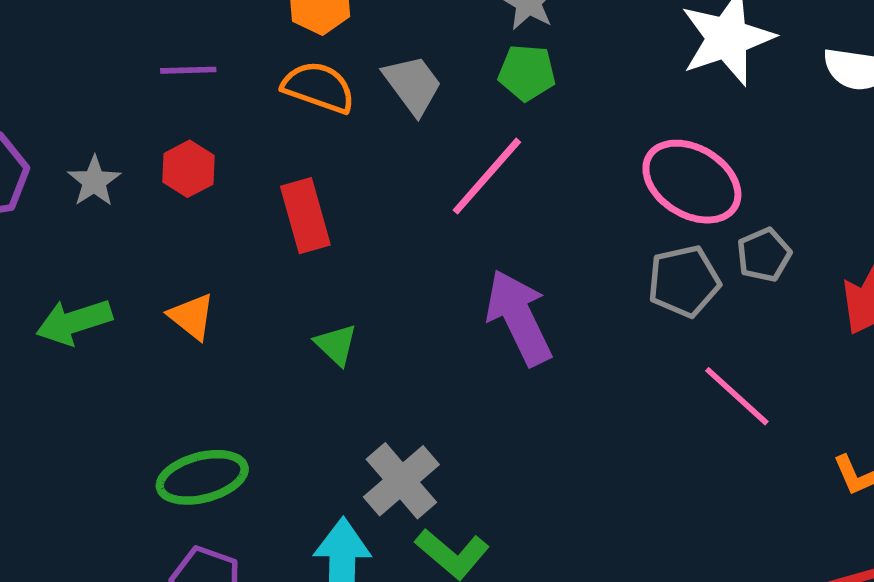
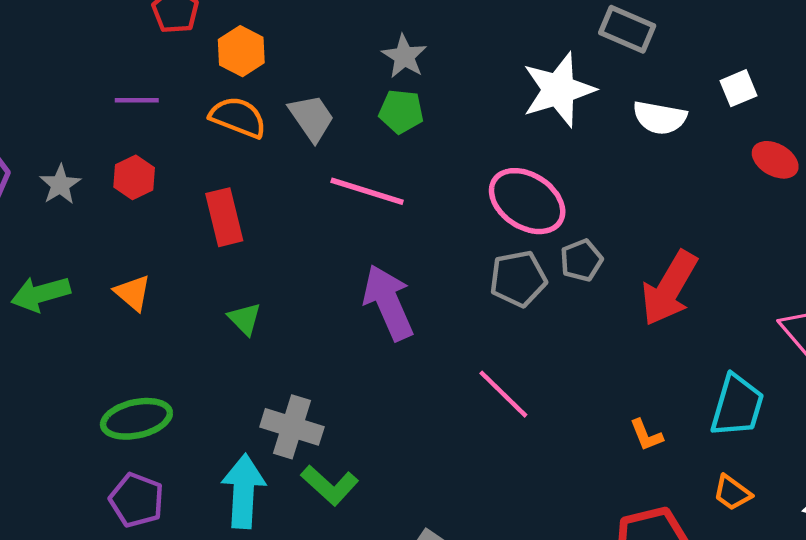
pink line: (487, 176) -> (367, 191), turned 64
pink line: (737, 396) -> (503, 394), moved
gray cross: (401, 481) -> (292, 427), turned -34

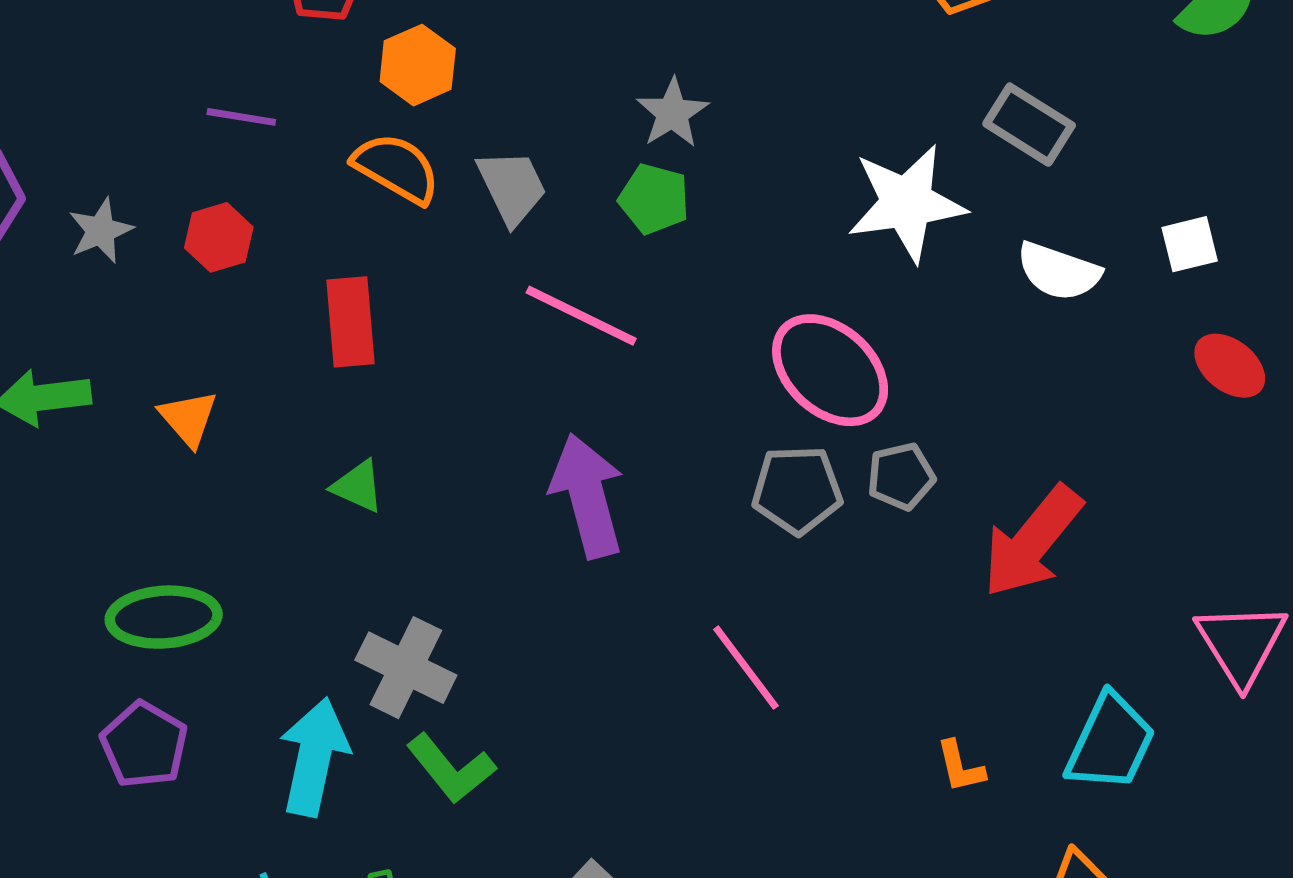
green triangle: (245, 319) -> (358, 486), turned -30

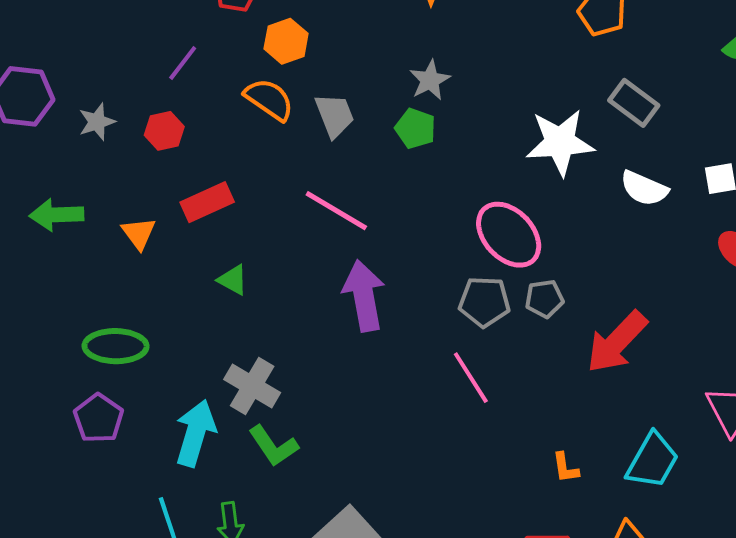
purple line: (241, 117) -> (183, 63), turned -66
pink line: (581, 316) -> (336, 211), moved
red rectangle: (350, 322) -> (207, 202), moved, turned 66
pink line: (746, 668) -> (471, 378), moved

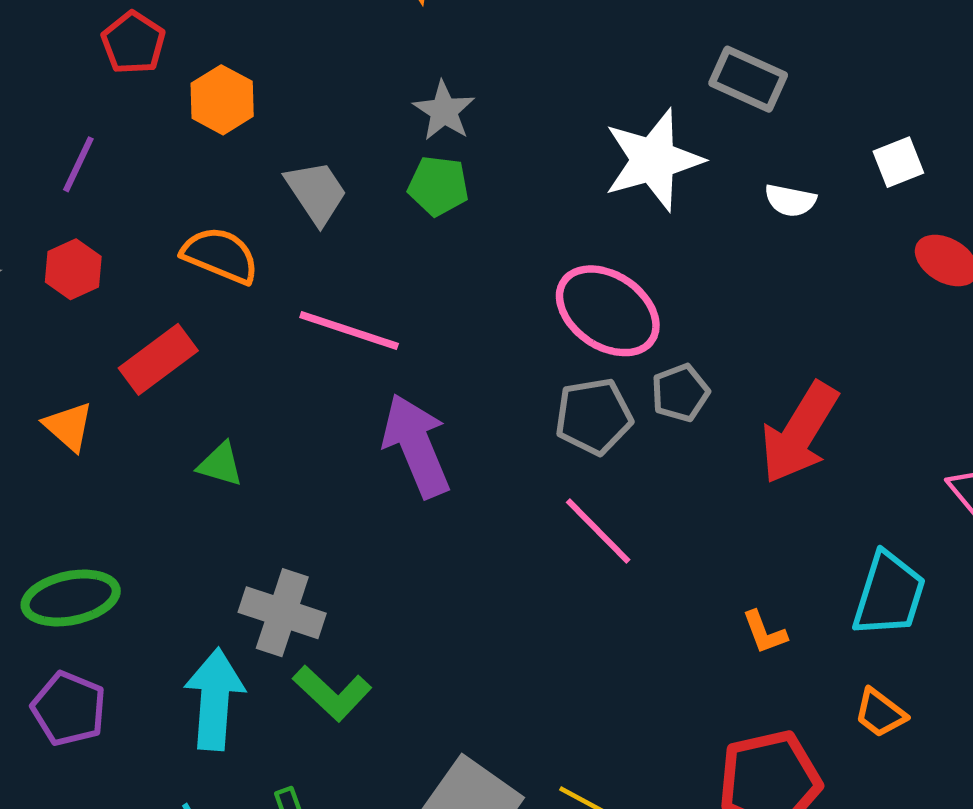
orange semicircle: (269, 99) -> (220, 255), moved
white semicircle: (644, 188) -> (790, 200), size x0.7

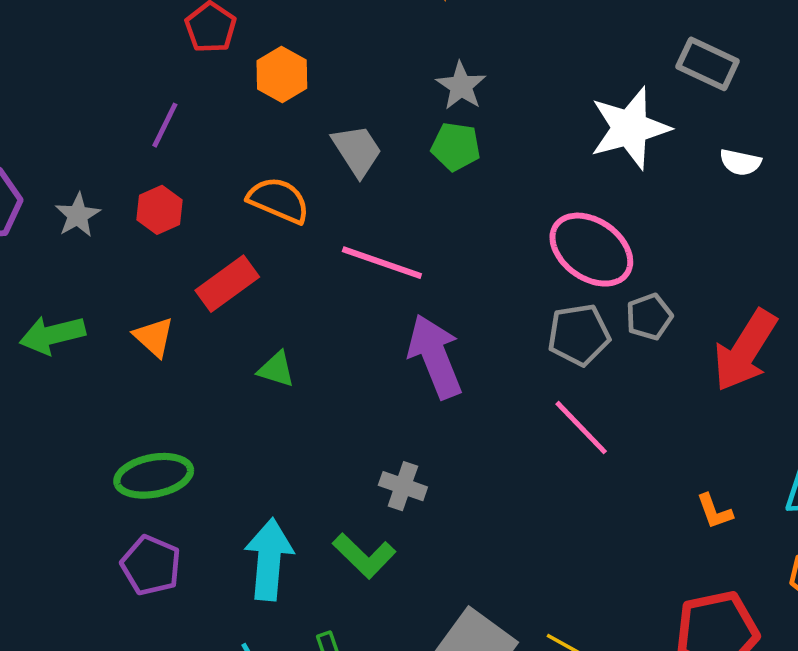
gray cross: (282, 613) -> (403, 486), moved, size x0.7

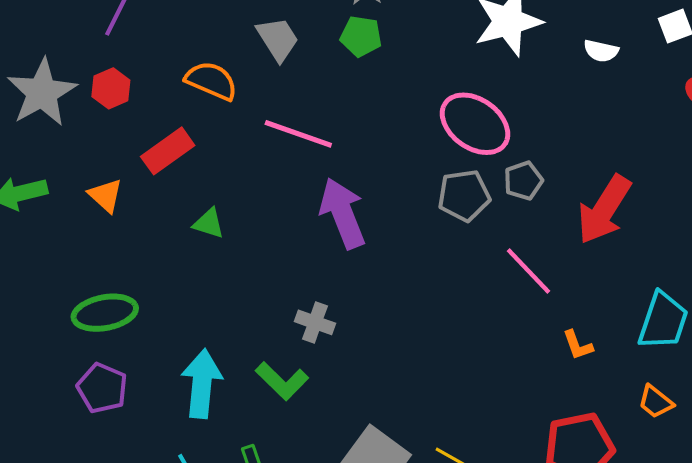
gray star: (78, 215) -> (42, 93), size x1.8
pink line: (581, 428) -> (529, 271), moved

